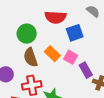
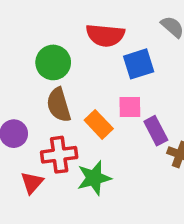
orange rectangle: (52, 54) -> (99, 124), moved
pink square: (71, 57) -> (130, 107), turned -32

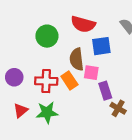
brown semicircle: (59, 105) -> (77, 59), moved
red cross: (59, 155) -> (46, 81), moved
green star: (94, 178) -> (47, 112), moved

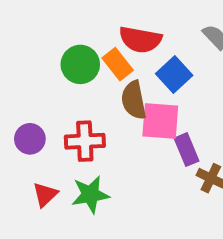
blue square: (101, 46) -> (174, 74), turned -30
pink square: (91, 73) -> (160, 121), size x1.5
orange rectangle: (69, 80) -> (118, 64), moved

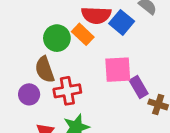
blue square: (174, 74) -> (122, 22), moved
brown semicircle: (134, 100) -> (45, 70), moved

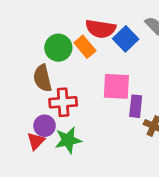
purple rectangle: (139, 87) -> (136, 106), turned 30
purple circle: (29, 94) -> (45, 126), moved

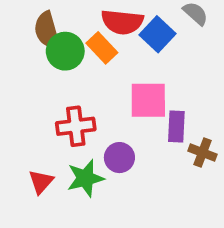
brown semicircle: (42, 78) -> (47, 31), moved
purple circle: (45, 126) -> (119, 158), moved

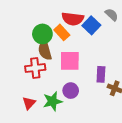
brown semicircle: (47, 31) -> (45, 50), moved
pink square: (148, 100) -> (70, 61), moved
red cross: (76, 126) -> (35, 68), moved

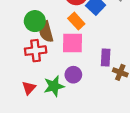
orange rectangle: (62, 32) -> (76, 21), moved
green circle: (42, 34) -> (35, 21), moved

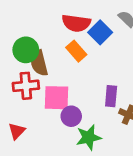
pink square: (73, 43) -> (57, 98), moved
green star: (54, 86) -> (89, 137), moved

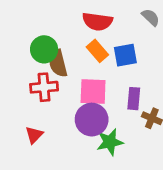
blue square: (100, 32) -> (125, 55), moved, turned 35
pink square: (57, 98) -> (93, 92), moved
purple circle: (71, 116) -> (92, 120), size x1.5

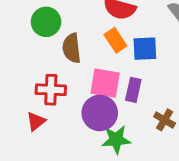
green circle: (44, 49) -> (46, 22), moved
red cross: (44, 87) -> (51, 90), moved
purple rectangle: (134, 99) -> (133, 90), moved

